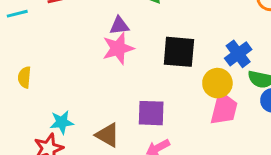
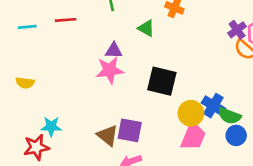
blue cross: (238, 54) -> (213, 106), moved, turned -30
yellow semicircle: (24, 77) -> (25, 83), turned -96
brown triangle: (107, 135) -> (108, 135), moved

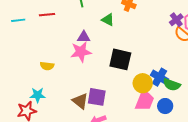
yellow semicircle: (25, 83) -> (47, 66), moved
blue circle: (236, 135) -> (165, 106), moved

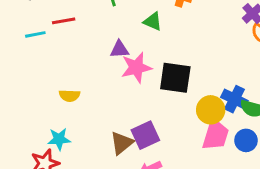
cyan line: (18, 20) -> (35, 34), moved
pink star: (81, 52) -> (136, 68), moved
purple square: (97, 97) -> (145, 135), turned -30
brown triangle: (80, 101) -> (122, 143), turned 48

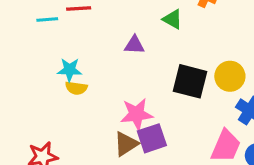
pink star: (136, 68) -> (137, 114), moved
yellow circle: (211, 110) -> (230, 76), moved
cyan star: (59, 139) -> (70, 70), moved

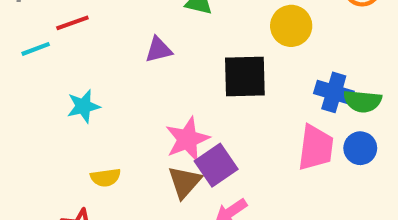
yellow circle: (230, 76) -> (291, 26), moved
yellow semicircle: (76, 88) -> (105, 178), moved

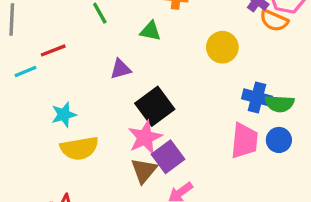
black square: (245, 76) -> (155, 106), moved, turned -33
yellow semicircle: (105, 178) -> (79, 148), moved, size x1.6

